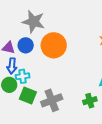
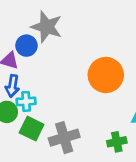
blue circle: (26, 45) -> (26, 46), moved
orange circle: (54, 45) -> (106, 75), moved

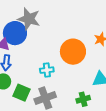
blue circle: (26, 46) -> (15, 33), size x1.5
cyan cross: (26, 101) -> (47, 70), moved

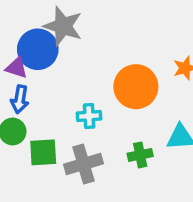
green square: (21, 93) -> (43, 152), turned -30
green cross: (83, 99) -> (140, 155), moved

